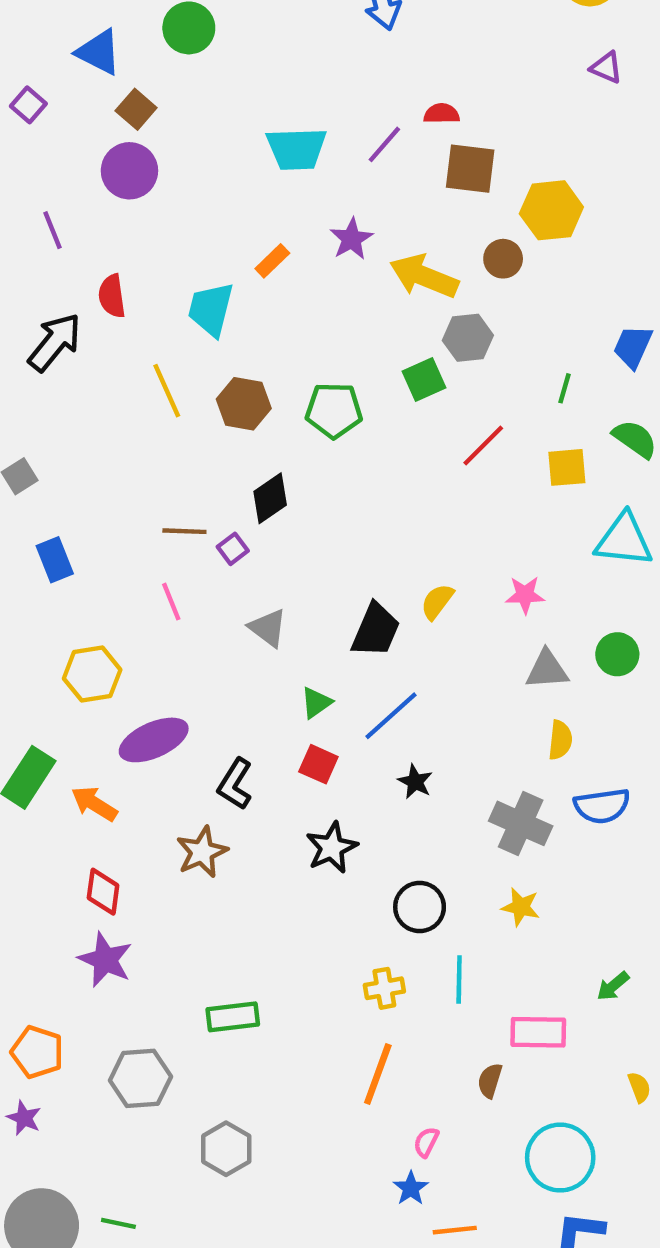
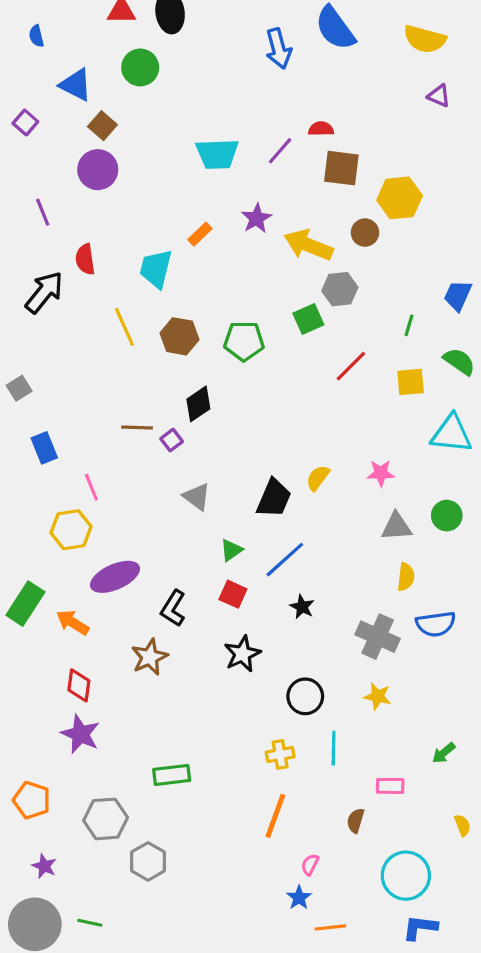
pink line: (171, 602) -> (91, 487), moved
pink rectangle: (538, 1032) -> (390, 786), size x0.7
purple star: (24, 1118) -> (44, 866), moved
gray hexagon: (226, 1149) -> (148, 861), moved

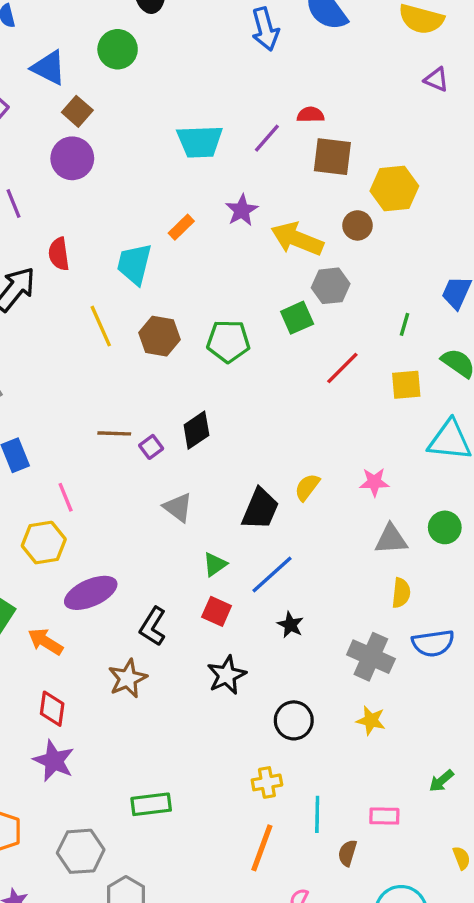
black diamond: (198, 404) -> (196, 430), moved
cyan line: (334, 748) -> (317, 814), moved

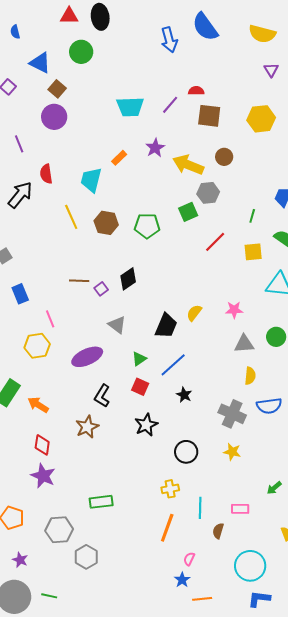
purple triangle: (436, 79) -> (271, 70), turned 35
yellow hexagon: (394, 189) -> (261, 119), moved
purple ellipse: (91, 593) -> (87, 357), moved

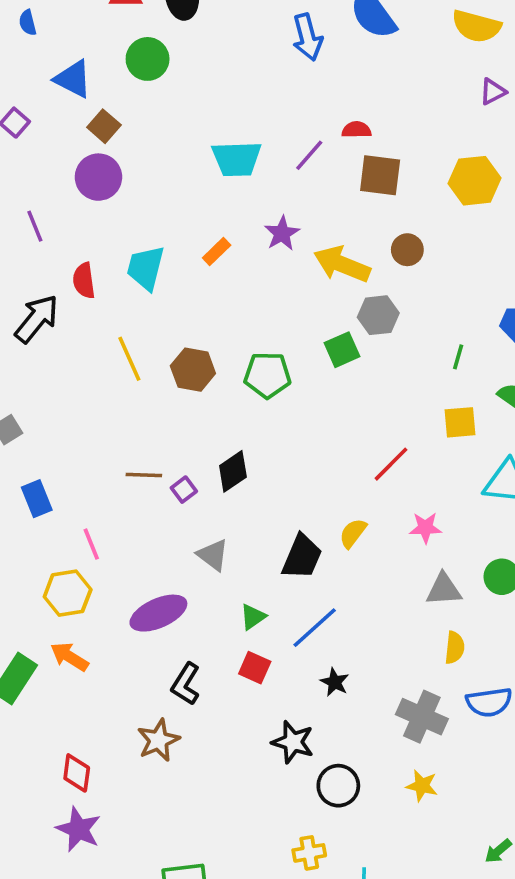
purple triangle: (271, 70) -> (493, 92), turned 35
cyan trapezoid: (91, 180) -> (146, 268), moved
red line: (215, 242) -> (391, 464), moved
orange arrow: (38, 405) -> (69, 657), moved
black star: (146, 425) -> (293, 742), moved, turned -30

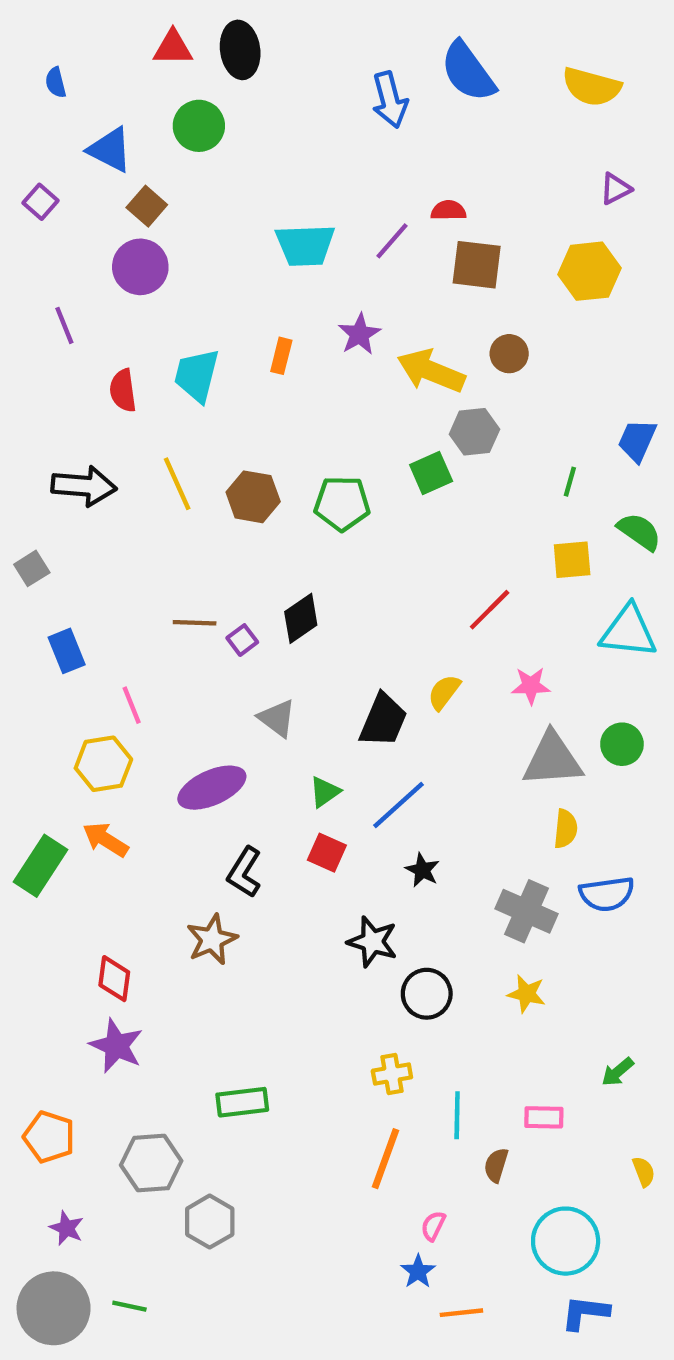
purple triangle: (493, 92) -> (615, 189), moved
orange rectangle: (217, 252) -> (281, 356), turned -32
black arrow: (37, 319) -> (84, 486), moved, turned 56
gray triangle: (444, 589) -> (553, 759), size x1.4

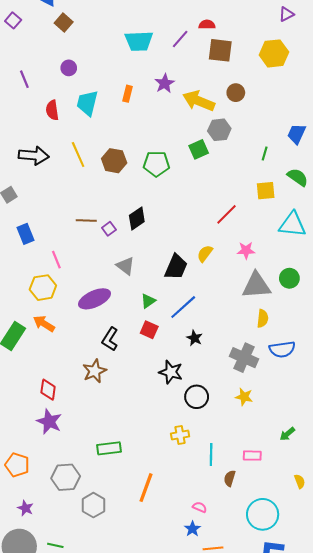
purple circle: (140, 267) -> (69, 68), moved, size x0.6
orange line: (385, 1159) -> (146, 488), moved
pink semicircle: (433, 1226) -> (200, 507), turned 88

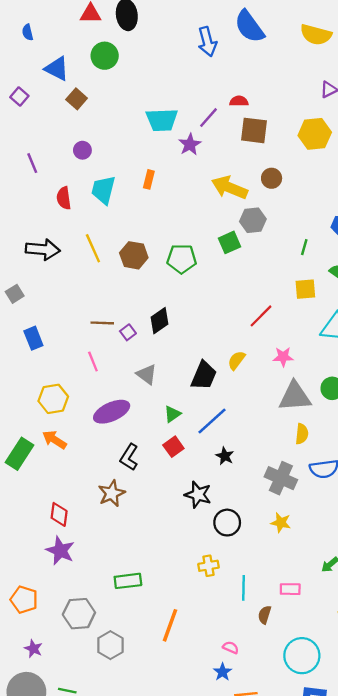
purple star: (165, 83) -> (190, 144), moved
pink line: (56, 260) -> (93, 361), moved
red square: (149, 330) -> (173, 447), turned 30

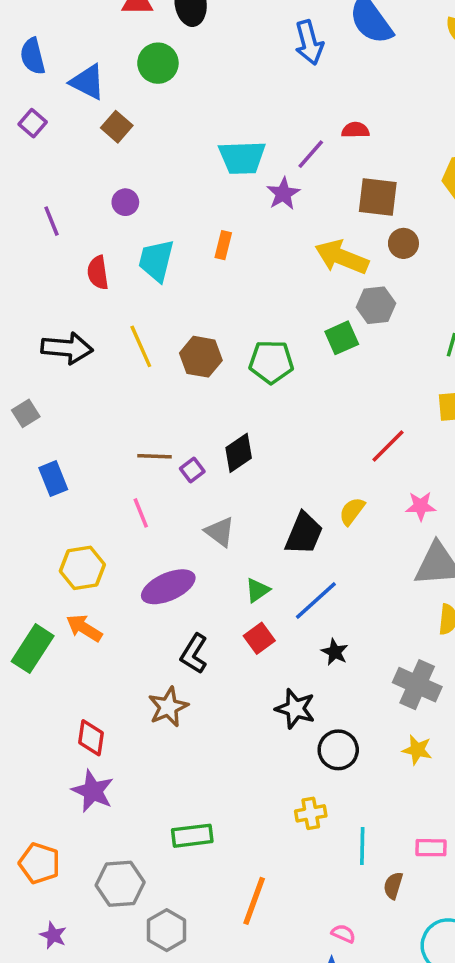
blue semicircle: (28, 32) -> (33, 56), moved, size x1.5
brown square: (254, 130) -> (378, 197), moved

